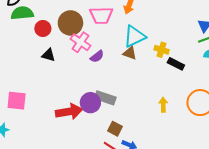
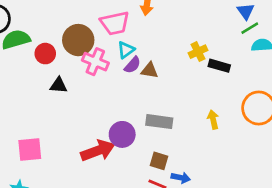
cyan triangle: (134, 36) -> (126, 50), moved, size x0.6
yellow cross: (162, 50) -> (198, 52), turned -32
brown triangle: (130, 53) -> (150, 70), moved
purple semicircle: (97, 56) -> (132, 65), moved
gray rectangle: (105, 98) -> (159, 122), moved

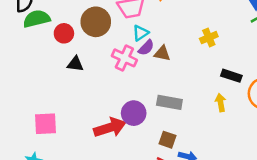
pink cross: (95, 62) -> (124, 58), moved
black rectangle: (219, 66) -> (231, 76), moved

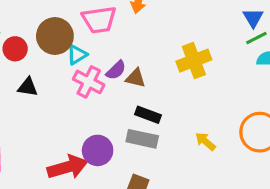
cyan triangle: (141, 33) -> (77, 55), moved
yellow cross: (209, 38) -> (194, 61), size x1.5
black rectangle: (231, 76) -> (148, 115), moved
yellow arrow: (221, 103) -> (205, 141), turned -42

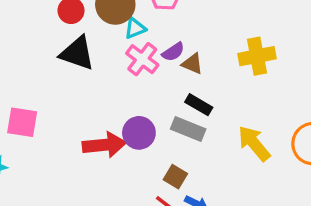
black triangle: (28, 87) -> (77, 53), size x1.6
yellow arrow: (205, 141) -> (254, 143), size x1.6

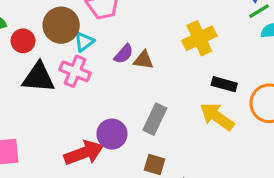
pink cross: (142, 59) -> (75, 71), moved
black rectangle: (199, 105) -> (224, 84), moved
gray rectangle: (188, 129) -> (155, 119), turned -72

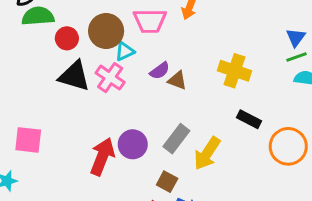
yellow cross: (199, 38) -> (235, 71), turned 32
yellow arrow: (217, 117) -> (207, 153), moved, turned -104
red arrow: (84, 153) -> (102, 157), turned -60

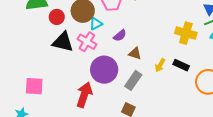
yellow cross: (235, 71) -> (186, 33), moved
brown triangle: (177, 80) -> (135, 53), moved
purple circle: (133, 144) -> (104, 70), moved, size x1.4
yellow arrow: (207, 153) -> (160, 65), moved, size x0.6

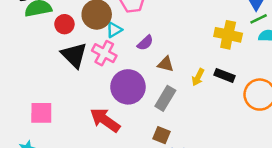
black triangle: (63, 42) -> (74, 55), turned 35
red arrow: (84, 95) -> (105, 120), turned -70

